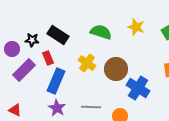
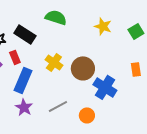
green semicircle: (101, 32) -> (56, 17), moved
gray line: (91, 107) -> (58, 106), turned -30

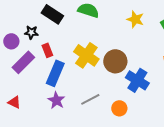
black rectangle: (25, 34) -> (52, 14), moved
yellow cross: (54, 62) -> (86, 55), size x1.4

